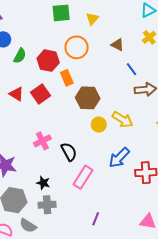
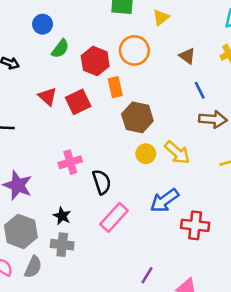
purple line: (96, 219) -> (147, 275), moved
gray semicircle: (28, 226) -> (33, 267), turned -108

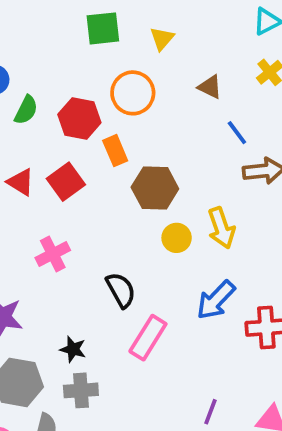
yellow arrow: (177, 153) -> (221, 228), turned 40
pink cross: (70, 162) -> (53, 254), moved

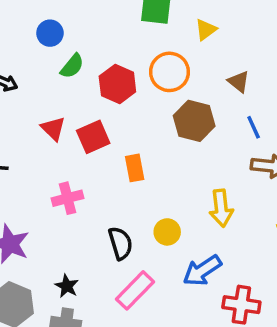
orange rectangle: (115, 151) -> (135, 168), moved
brown hexagon: (155, 188) -> (194, 121), moved
yellow circle: (177, 238) -> (167, 232), moved

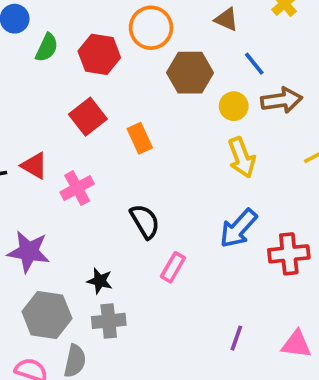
red triangle: (53, 129) -> (34, 166), moved
yellow circle: (167, 232) -> (234, 106), moved
pink rectangle: (135, 290) -> (173, 267), size x0.7

